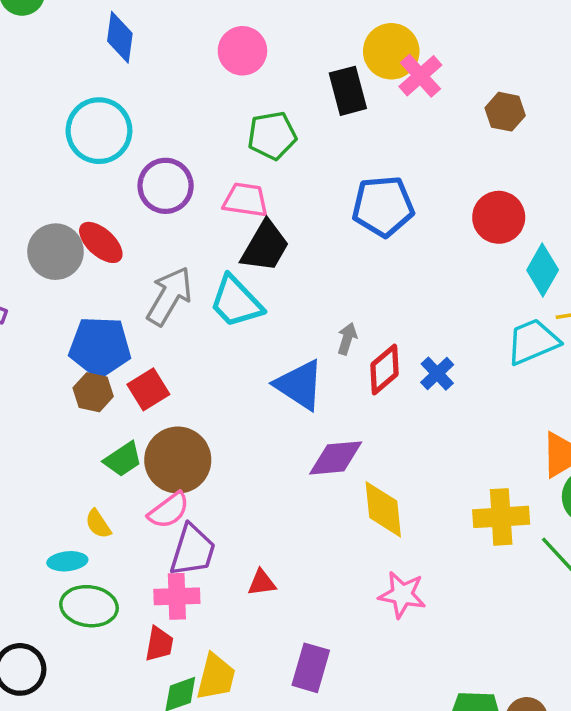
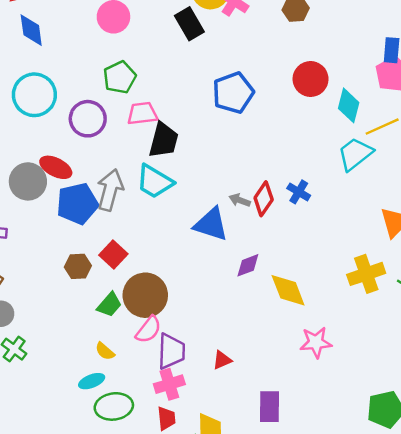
green pentagon: (272, 136) -> (120, 77), moved
gray arrow: (347, 339) -> (240, 200), moved, turned -72
blue pentagon: (100, 347) -> (77, 204), moved
purple diamond: (336, 458) -> (248, 265), size x0.7

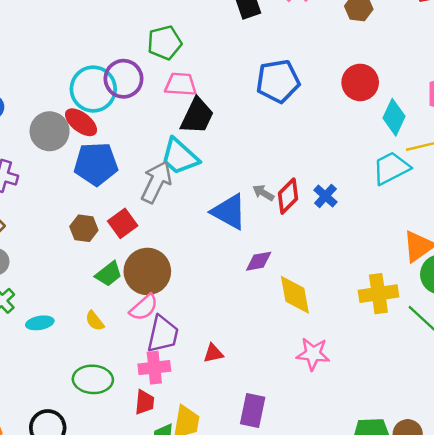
cyan circle: (34, 95) -> (93, 89), moved
gray arrow: (110, 190) -> (156, 182), moved
cyan ellipse: (92, 381) -> (40, 323), moved

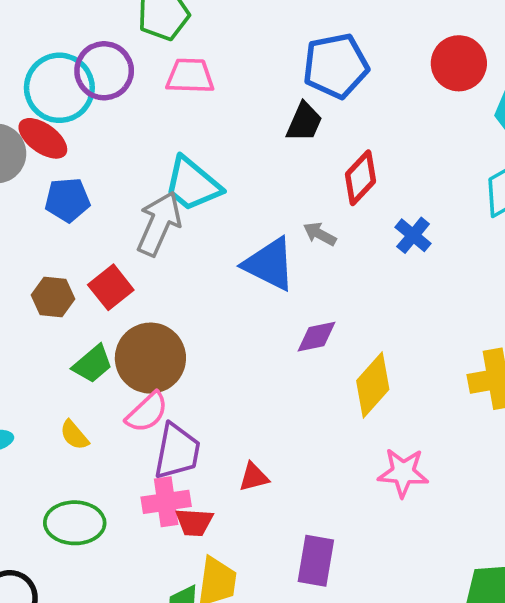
black trapezoid: (197, 116) -> (304, 122), moved, size x0.7
blue pentagon: (96, 164) -> (67, 200), size x0.7
red diamond: (288, 196) -> (360, 178), moved
yellow diamond: (295, 295) -> (373, 385), turned 54
red trapezoid: (144, 402) -> (194, 522), moved, turned 90

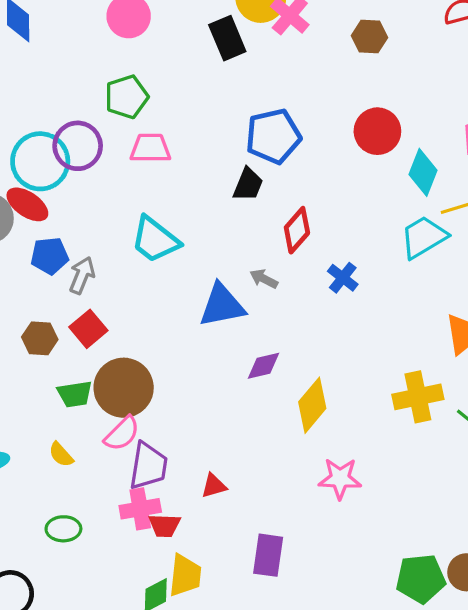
gray arrow: (159, 224) -> (82, 275), moved, size x0.7
blue triangle: (269, 264) -> (222, 305), turned -36
green trapezoid: (93, 364) -> (75, 394), turned 33
green ellipse: (75, 523) -> (63, 529), size x0.7

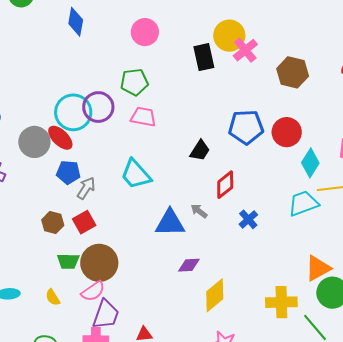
brown hexagon: (370, 37) -> (293, 72), size x1.4
blue pentagon: (273, 136) -> (246, 127), moved

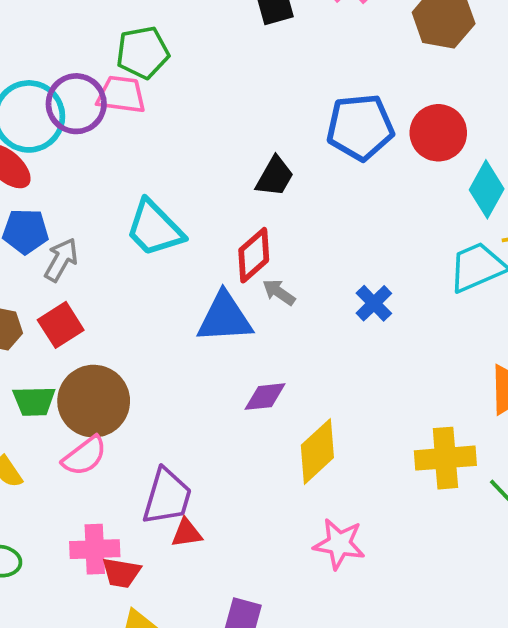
pink trapezoid: (143, 117) -> (121, 95), moved
red diamond: (225, 185) -> (254, 255), moved
purple trapezoid: (106, 314) -> (167, 497), moved

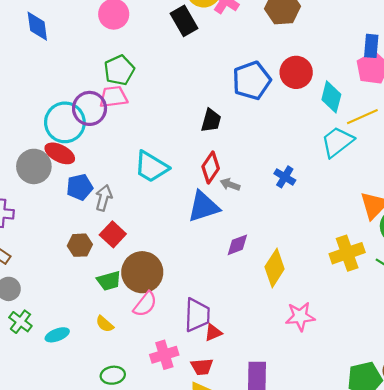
red trapezoid: (121, 573) -> (202, 367), moved

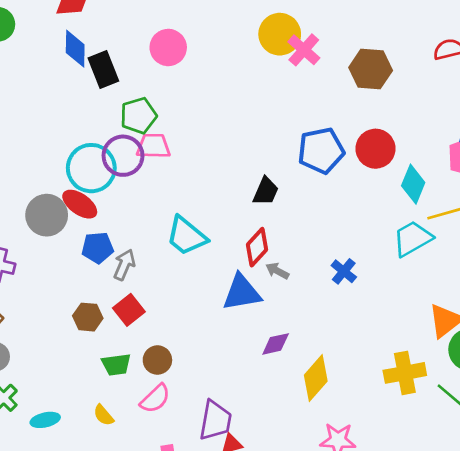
black rectangle: (184, 21) -> (103, 70), moved
green pentagon: (119, 70) -> (138, 116), moved
brown circle: (142, 272) -> (157, 360), size x0.6

